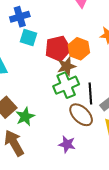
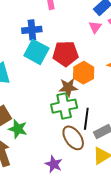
cyan square: (28, 37) -> (36, 52), size x1.4
red pentagon: (58, 48) -> (66, 54), moved
green star: (25, 117) -> (18, 129), turned 30

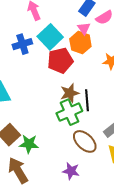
cyan square: (36, 52) -> (50, 37), moved, turned 30
orange hexagon: (84, 73) -> (80, 43), moved
black line: (86, 119) -> (87, 100), moved

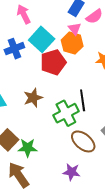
brown star: (70, 93) -> (33, 98), moved

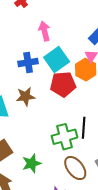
brown star: (33, 98) -> (26, 96), moved
green star: (28, 148) -> (32, 163), moved, turned -30

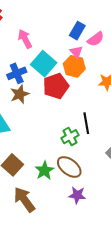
brown star: (26, 96) -> (20, 94), moved
green cross: (65, 137) -> (70, 137), size x0.7
brown ellipse: (75, 168) -> (69, 167), moved

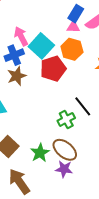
pink arrow: (25, 39) -> (21, 36), moved
pink triangle: (76, 52) -> (73, 27), moved, turned -48
black line: (86, 123) -> (83, 106), turned -30
purple star: (77, 195) -> (64, 169), moved

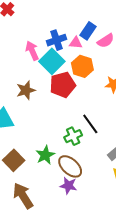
pink triangle: (73, 27) -> (76, 43), moved
blue cross: (14, 55) -> (56, 40), moved
green star: (40, 153) -> (45, 155), moved

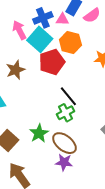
black line: (90, 124) -> (68, 96), moved

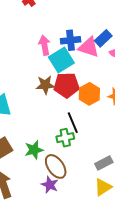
pink triangle: (62, 19) -> (89, 47), size x1.6
orange hexagon: (70, 42) -> (89, 94), moved
brown star: (15, 70) -> (45, 85), moved

